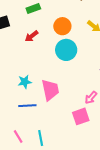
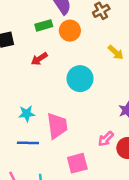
orange circle: (62, 26) -> (70, 31), moved
pink square: (81, 116) -> (77, 163), moved

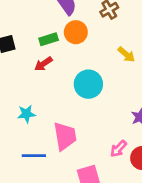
green rectangle: (44, 25) -> (49, 39), moved
cyan star: (27, 114) -> (26, 114), moved

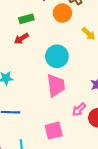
orange circle: (76, 32) -> (62, 13), moved
pink trapezoid: (65, 136) -> (56, 85), moved

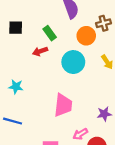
green rectangle: (26, 19) -> (50, 33), turned 56
cyan circle: (57, 56) -> (73, 62), moved

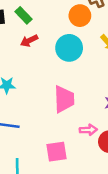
green rectangle: (50, 33) -> (23, 15), moved
pink arrow: (80, 134) -> (88, 130), turned -144

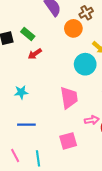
cyan circle: (69, 48) -> (85, 64), moved

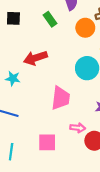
green rectangle: (28, 34) -> (50, 19), moved
red arrow: (35, 54) -> (35, 58), moved, size x1.5

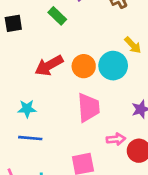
orange circle: (85, 28) -> (84, 66), moved
cyan star: (13, 78) -> (27, 109), moved

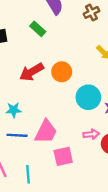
cyan circle: (113, 66) -> (88, 97), moved
pink trapezoid: (89, 108) -> (46, 132), moved, turned 32

